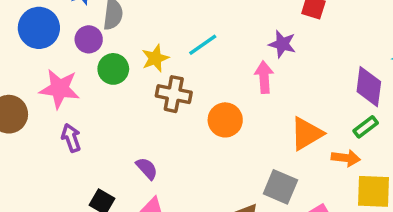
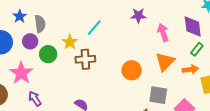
pink arrow: (264, 77) -> (163, 33), moved
pink star: (60, 89) -> (21, 73), turned -30
orange circle: (225, 120) -> (132, 70), moved

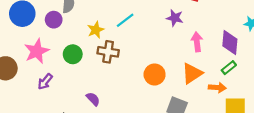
green circle: (48, 54) -> (73, 54), moved
purple arrow: (35, 99) -> (45, 82), turned -119

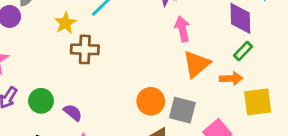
pink arrow: (197, 42) -> (182, 29), moved
green circle: (73, 54) -> (41, 101), moved
orange circle: (155, 74) -> (151, 101), moved

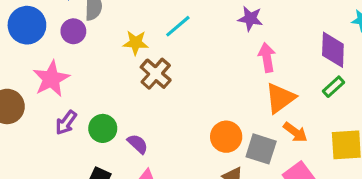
yellow star: (65, 23) -> (136, 43), turned 30
brown cross: (85, 49) -> (156, 74), turned 36
orange arrow: (231, 79) -> (295, 132), moved, turned 35

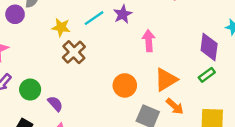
purple star: (250, 19) -> (123, 14), moved, turned 30
pink arrow: (267, 58) -> (149, 41), moved
orange circle: (226, 137) -> (125, 85), moved

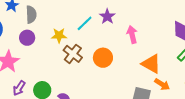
purple circle: (15, 14) -> (27, 38), moved
orange triangle: (166, 80) -> (151, 64), turned -50
orange circle: (125, 85) -> (103, 58), moved

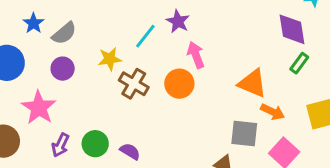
gray semicircle: (31, 15) -> (64, 33), turned 60
pink arrow: (132, 35) -> (196, 55), moved

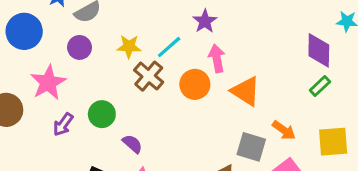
cyan line: (145, 36) -> (169, 47), moved
orange triangle: (252, 83) -> (246, 91), moved
green circle: (95, 144) -> (102, 114), moved

